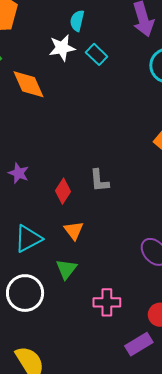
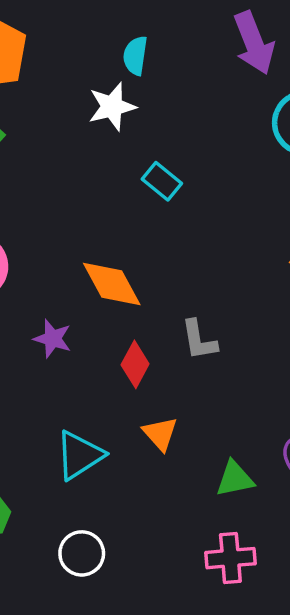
cyan rectangle: (97, 54) -> (162, 181), moved
orange diamond: (28, 84) -> (112, 284), moved
green triangle: (66, 269) -> (235, 479), moved, turned 45
white circle: (25, 293) -> (82, 553), size x0.7

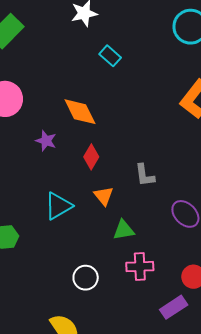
gray L-shape: (199, 340) -> (145, 175), moved
green triangle: (235, 479) -> (124, 230), moved
white circle: (82, 553) -> (86, 278), moved

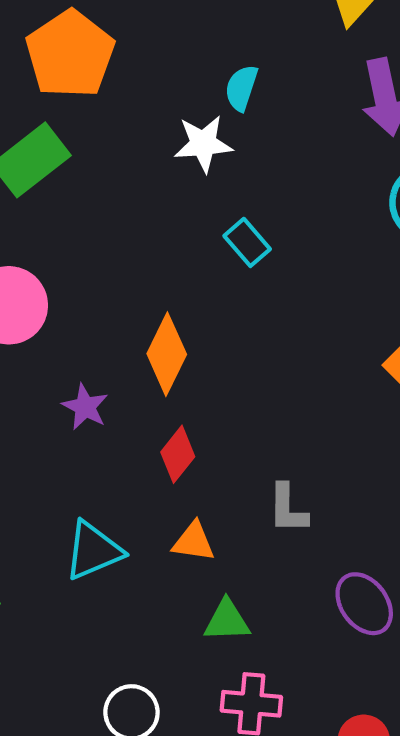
orange diamond: (80, 112) -> (167, 354), turned 45
orange triangle: (104, 196) -> (194, 542), turned -50

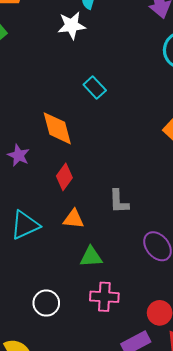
cyan rectangle: (247, 242) -> (95, 88), moved
orange diamond: (167, 354) -> (57, 128), turned -39

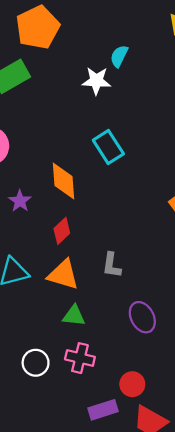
cyan rectangle: (95, 88) -> (108, 147), size x1.4
orange triangle: (74, 219) -> (63, 275), size x1.5
white circle: (46, 303) -> (36, 363), moved

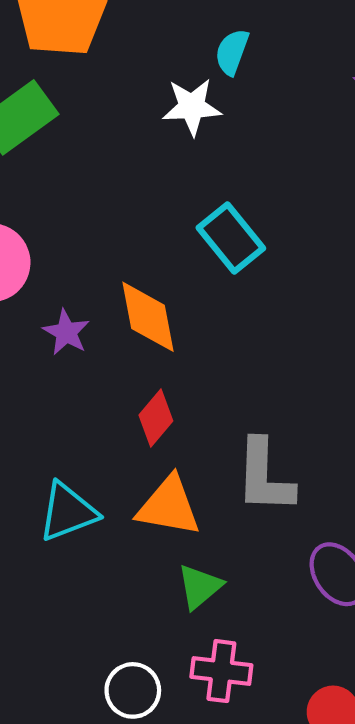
purple star: (20, 201) -> (66, 332), moved
gray L-shape: (112, 265) -> (264, 476), size x1.5
green triangle: (74, 316) -> (200, 587), turned -40

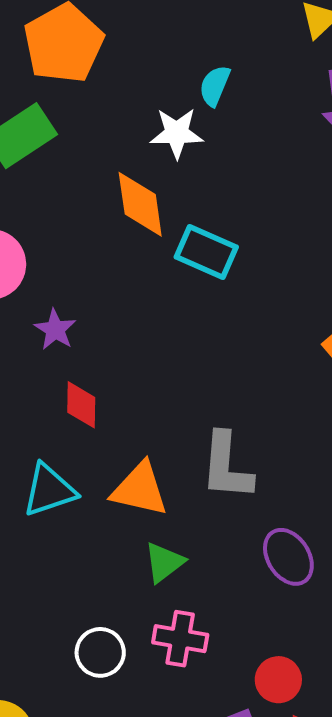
cyan rectangle: (231, 238) -> (206, 252), turned -30
orange diamond: (148, 317) -> (140, 204), moved
red diamond: (156, 418) -> (81, 405), moved, turned -42

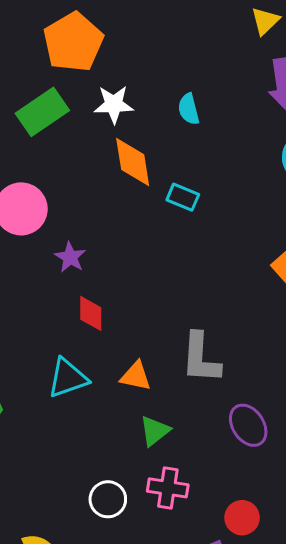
cyan semicircle: (215, 86) -> (189, 109), moved, turned -36
white star: (177, 133) -> (114, 104), moved
cyan rectangle: (206, 252) -> (183, 197), size x0.7
orange triangle: (140, 489) -> (136, 376), size x0.7

